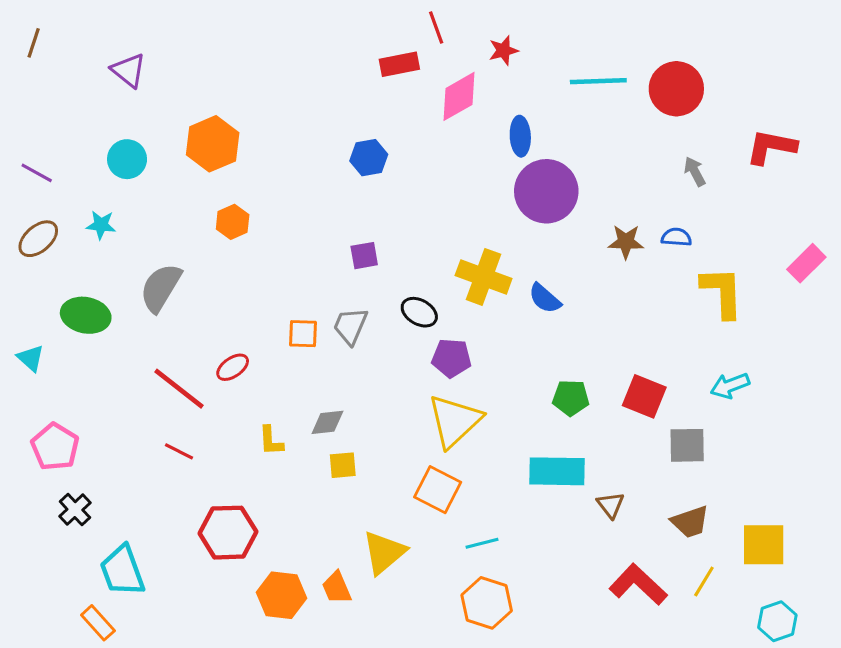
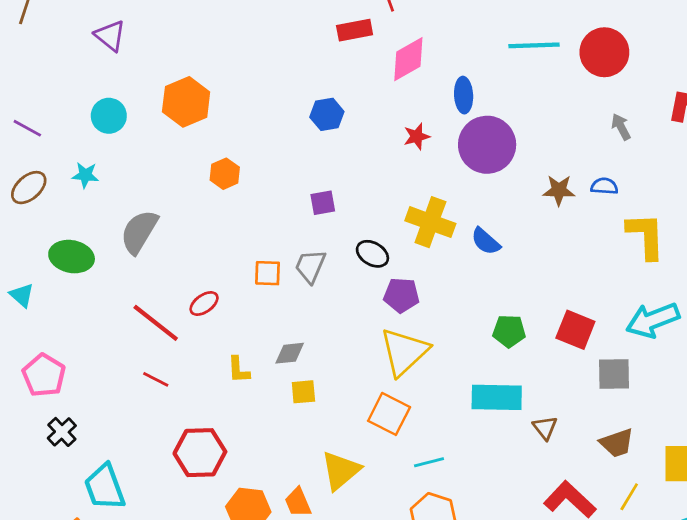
red star: (503, 50) -> (417, 136), moved
orange hexagon: (233, 222) -> (225, 174), moved
cyan arrow: (730, 386) -> (653, 320), size x1.5

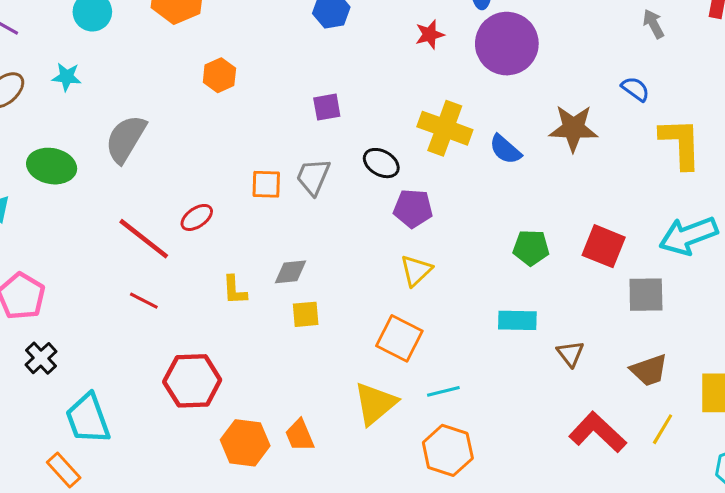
blue semicircle: (604, 186) -> (635, 89), turned 32
brown star: (559, 190) -> (573, 128), moved, size x1.4
yellow triangle: (404, 352) -> (416, 270), size x0.6
cyan rectangle: (497, 397) -> (517, 320), size x0.7
yellow triangle: (341, 471) -> (375, 404), moved

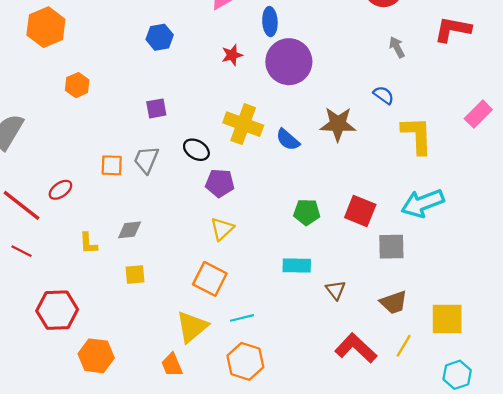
yellow square: (306, 314) -> (135, 274), moved
orange trapezoid: (300, 435) -> (172, 365), moved

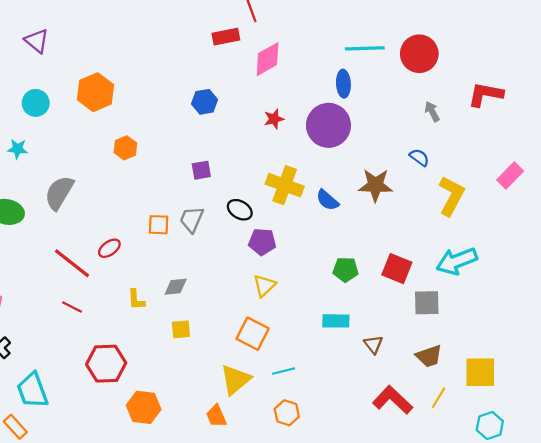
blue ellipse: (270, 22) -> (343, 84), moved
yellow L-shape: (417, 135) -> (451, 196), turned 30
orange hexagon: (245, 361) -> (287, 413), size x0.7

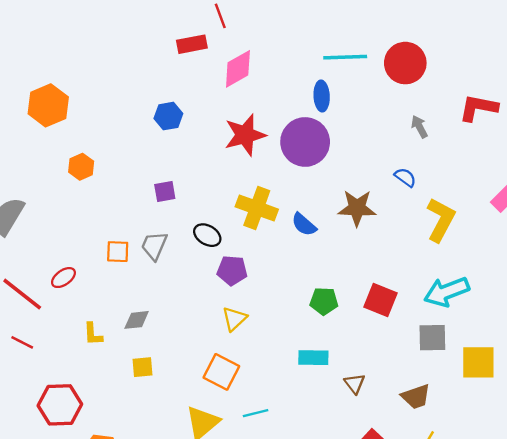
red star: (274, 119) -> (245, 135), size x1.8
gray square: (427, 303) -> (432, 338), moved
yellow square: (480, 372) -> (478, 362), moved

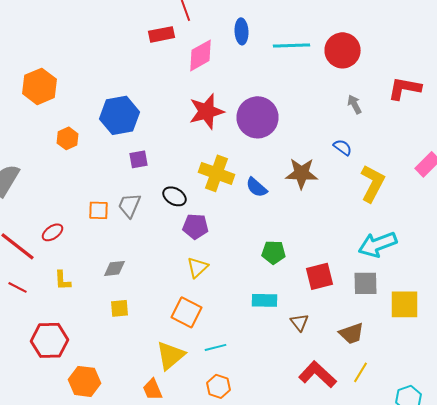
blue ellipse: (322, 96) -> (242, 31), moved
blue hexagon: (168, 116) -> (120, 115), moved, size x1.6
red square: (381, 300) -> (320, 276), moved, turned -36
yellow L-shape: (93, 334) -> (62, 280), moved

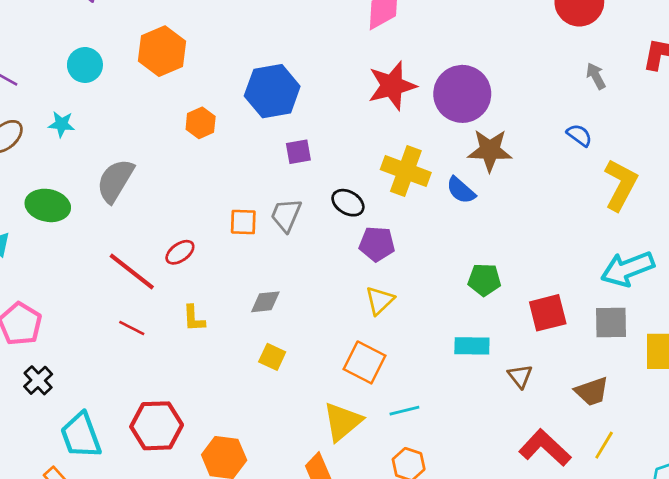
brown star: (302, 173) -> (490, 150), moved
yellow square: (120, 308) -> (272, 357), turned 30
red hexagon: (50, 340) -> (157, 426), moved

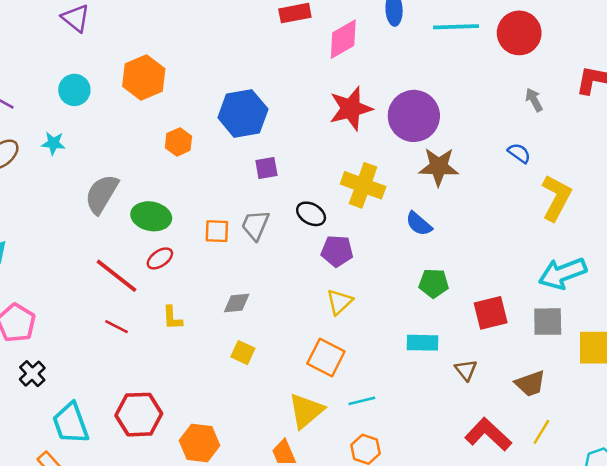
blue semicircle: (461, 190) -> (419, 224), moved
green ellipse: (48, 205) -> (151, 216), moved

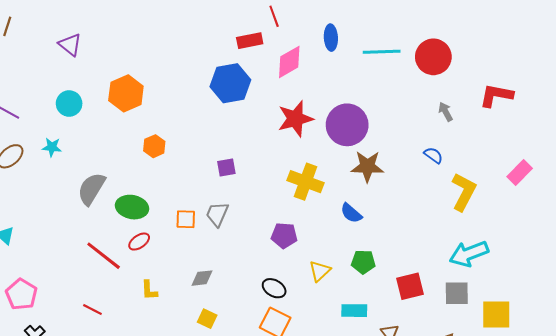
blue hexagon: (243, 113) -> (230, 83), moved
black ellipse: (311, 214) -> (274, 288), moved
yellow triangle: (340, 302) -> (320, 271), moved
red line: (117, 327) -> (92, 310), moved

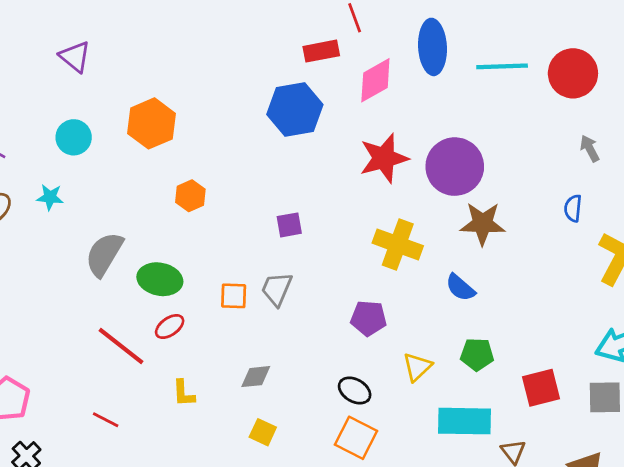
blue ellipse: (331, 38) -> (433, 47), size x1.5
blue semicircle: (433, 155) -> (573, 208), turned -120
cyan rectangle: (354, 311) -> (464, 421), size x1.5

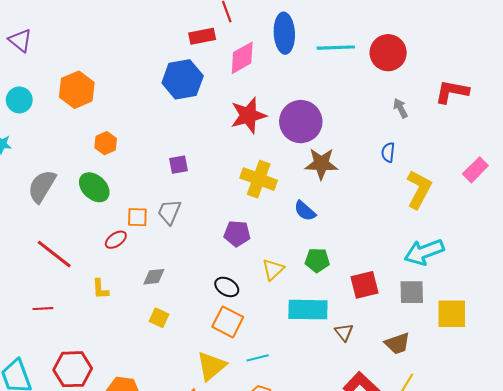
green ellipse: (160, 279) -> (94, 187), moved, turned 32
red ellipse: (170, 327) -> (116, 240), moved
red line: (106, 420) -> (43, 309), turned -30

